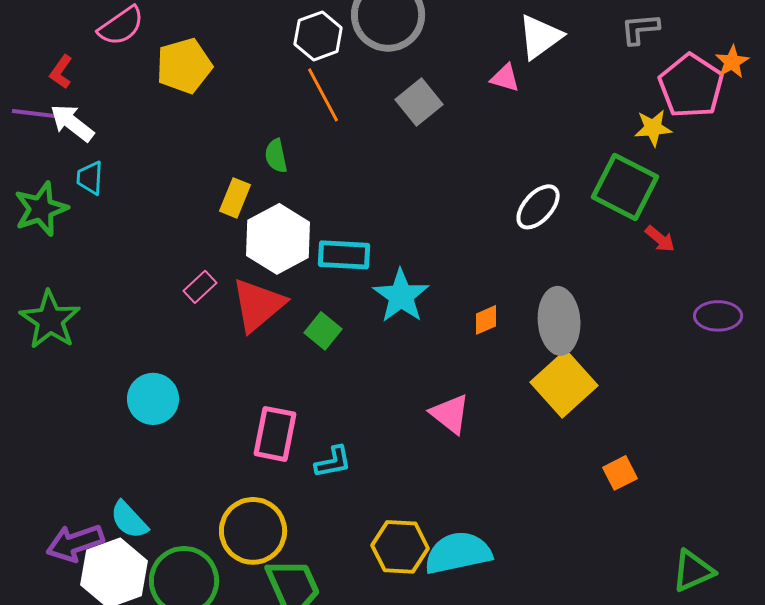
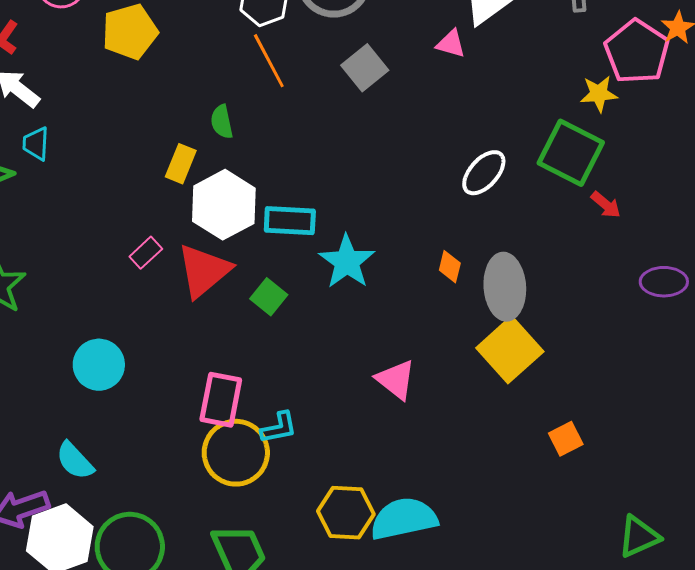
orange diamond: (486, 320) -> (450, 267), moved, turned -52
cyan semicircle: (129, 520) -> (75, 461), moved
yellow circle: (253, 531) -> (236, 453), moved

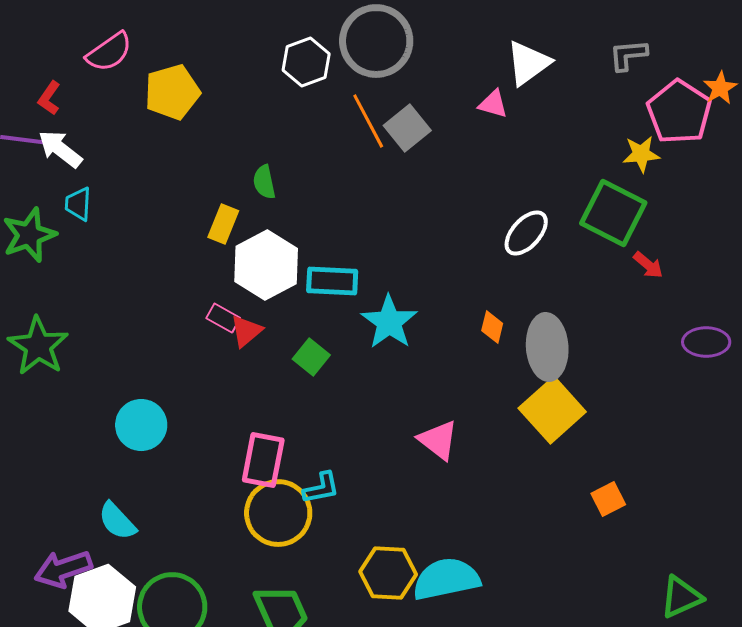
orange line: (269, 61) -> (368, 121), moved
pink rectangle: (146, 253) -> (223, 318), moved, turned 72
red triangle: (204, 271) -> (246, 331), size x0.6

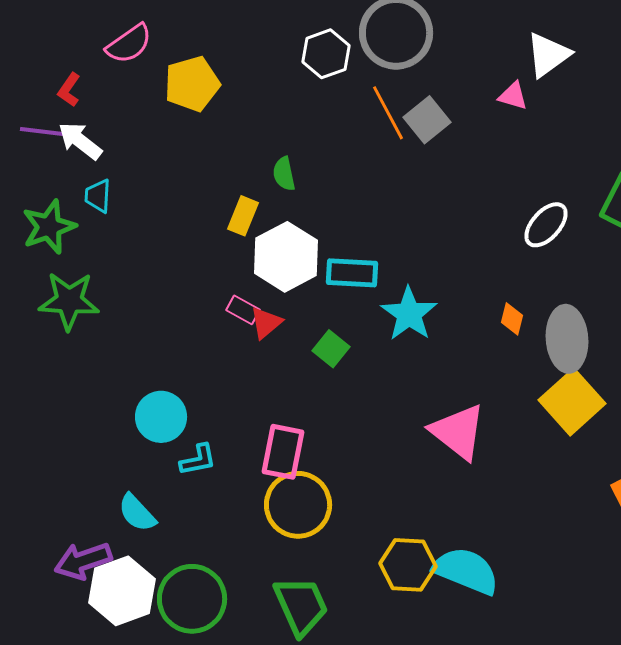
green star: (38, 346) -> (69, 301), moved, turned -30
pink triangle: (438, 440) -> (458, 432), size x1.4
cyan L-shape: (321, 488) -> (198, 460), moved
cyan semicircle: (446, 579) -> (466, 571), turned 34

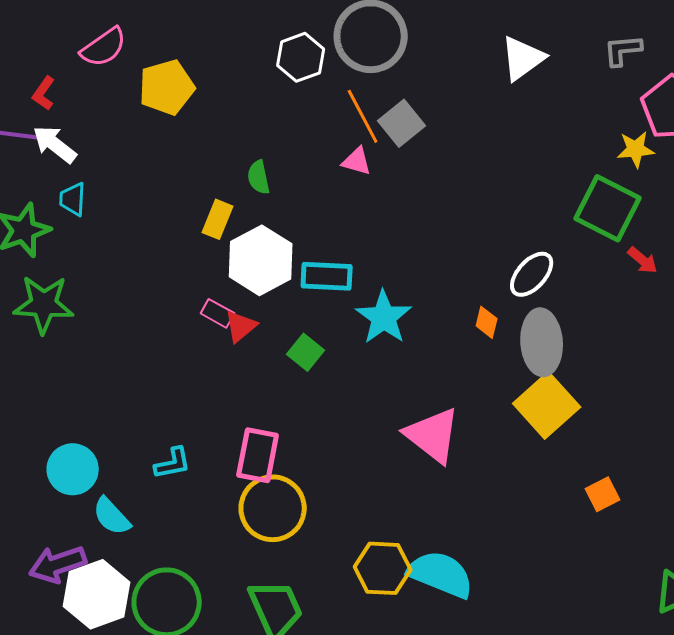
pink triangle: (513, 96) -> (357, 161), moved
white ellipse: (546, 225) -> (532, 274), moved
cyan circle: (161, 417) -> (73, 469), moved

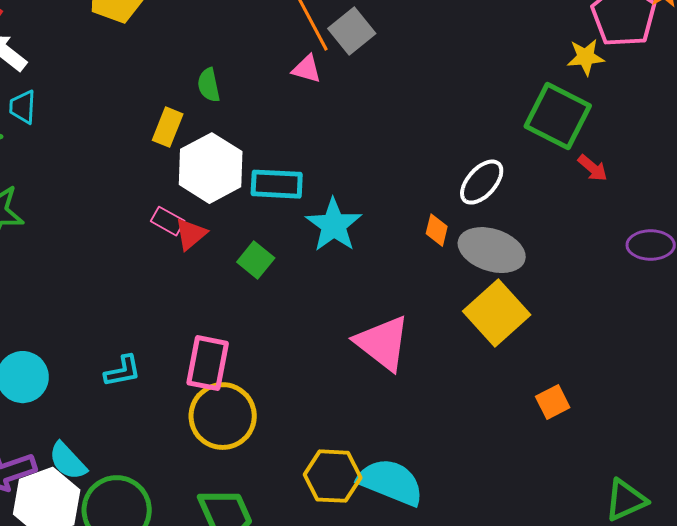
gray ellipse: (542, 342) -> (492, 250), turned -68
cyan semicircle: (112, 516) -> (68, 461), moved

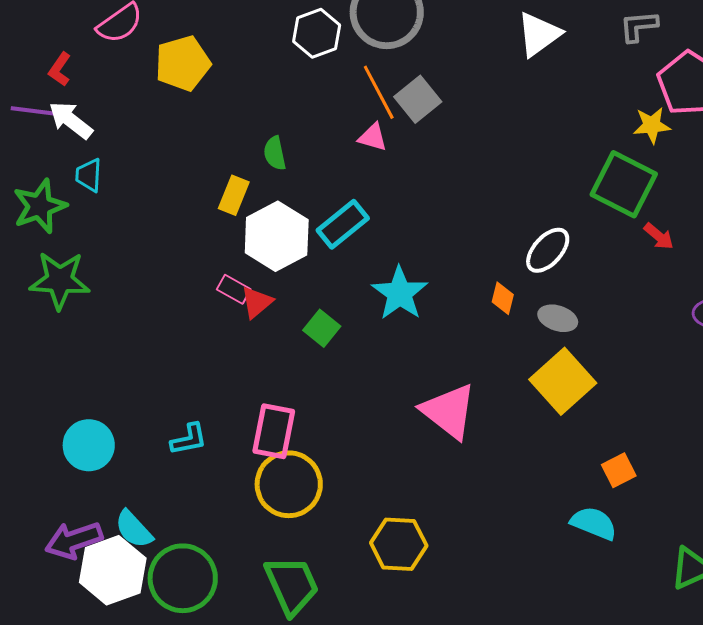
cyan rectangle: (277, 184) -> (343, 224), moved, turned -42
gray ellipse: (492, 250) -> (558, 318), size x0.6
cyan semicircle: (391, 482) -> (594, 523), moved, size x0.7

